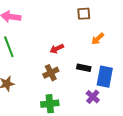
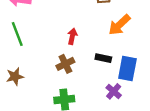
orange arrow: (98, 39) -> (119, 25), size x1.5
red arrow: (57, 49) -> (72, 36), turned 128

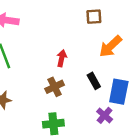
black rectangle: (103, 58) -> (94, 81), turned 49

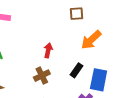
black rectangle: (94, 81) -> (77, 70), turned 64

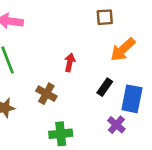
brown cross: (42, 76) -> (46, 94), moved, turned -35

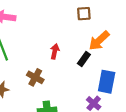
black rectangle: (105, 87) -> (84, 59), moved

